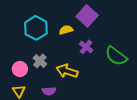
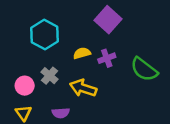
yellow semicircle: (66, 30) -> (82, 53), moved
purple cross: (86, 47) -> (107, 58), turned 32

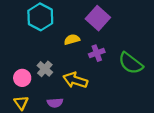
cyan hexagon: (45, 35) -> (40, 17), moved
yellow semicircle: (82, 53) -> (72, 40), moved

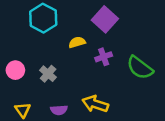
pink circle: (22, 78) -> (15, 70), moved
yellow arrow: (75, 80) -> (95, 104), moved

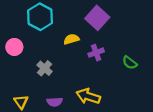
green semicircle: (140, 68) -> (130, 63), size x0.6
pink circle: (15, 70) -> (14, 47), moved

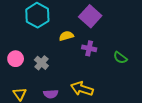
pink circle: (14, 47) -> (16, 59), moved
purple cross: (96, 53) -> (89, 48), turned 32

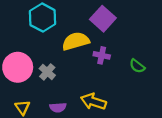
yellow semicircle: (66, 36) -> (76, 41), size x1.6
pink circle: (16, 59) -> (18, 67), size x1.6

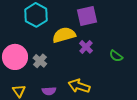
purple square: (103, 19) -> (87, 16), turned 35
purple cross: (102, 55) -> (86, 47), turned 32

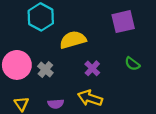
purple square: (87, 16) -> (123, 22), moved
purple cross: (86, 47) -> (92, 68), moved

